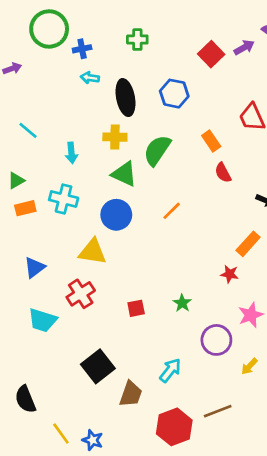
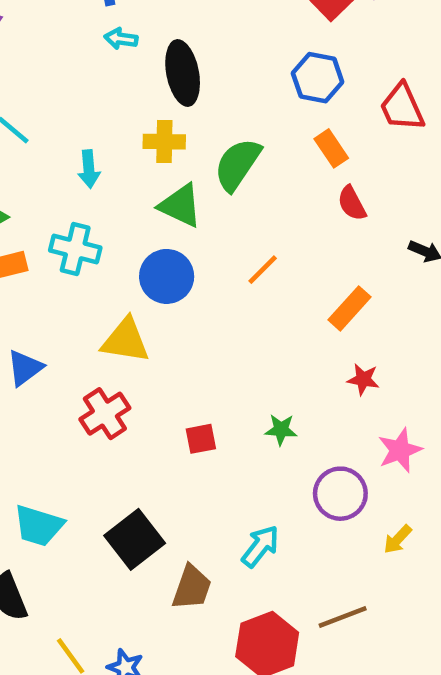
blue hexagon: (174, 94) -> (318, 78), moved
orange rectangle: (248, 244) -> (350, 308), moved
green star: (182, 303) -> (281, 430), turned -30
cyan trapezoid: (42, 320) -> (39, 526), moved

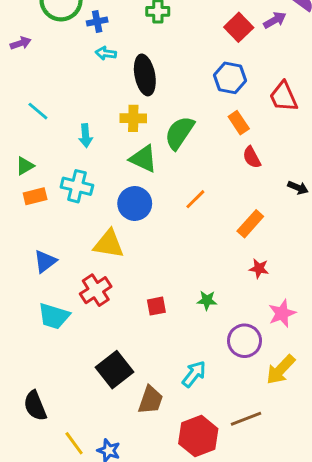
cyan trapezoid: (39, 526) -> (54, 316), moved
yellow arrow: (398, 539) -> (281, 370), size x1.6

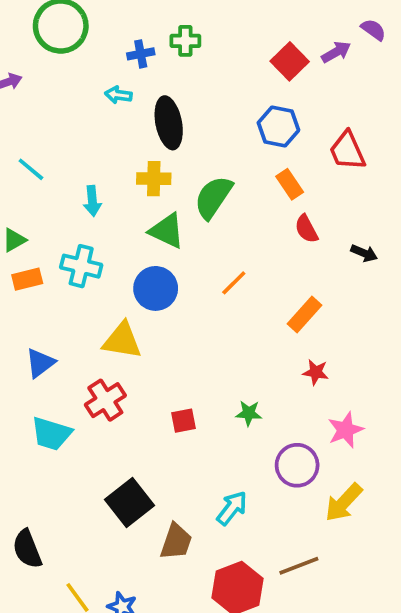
blue cross: (97, 22) -> (141, 54), moved
black arrow: (298, 188) -> (364, 253), moved

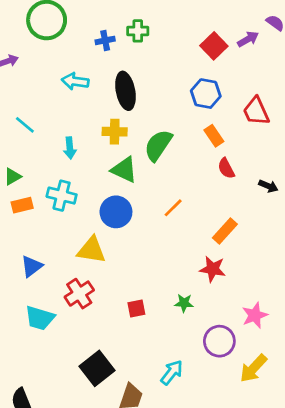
cyan arrow: (118, 95) -> (75, 81), moved, size x1.4
red star: (316, 372) -> (213, 269), moved, size x1.4

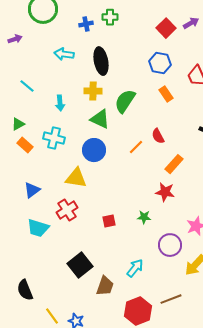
red semicircle: (226, 168) -> (158, 136), moved
orange rectangle: (22, 205) -> (25, 145), turned 56

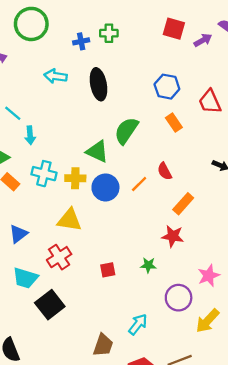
red square: (166, 28) -> (174, 29), moved, turned -30
yellow cross: (93, 91) -> (75, 178), moved
cyan arrow: (60, 103) -> (30, 135), moved
blue circle: (94, 150) -> (105, 187), moved
black square: (80, 265) -> (50, 305), moved

